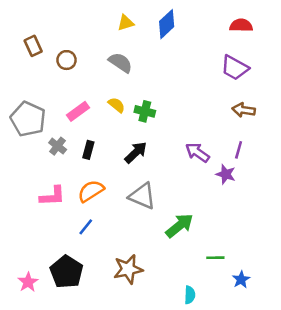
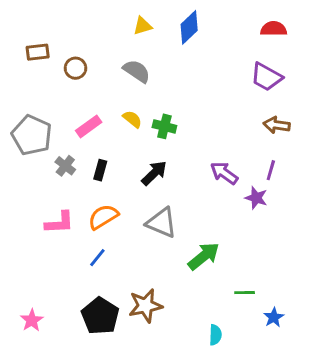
brown rectangle: (33, 46) -> (38, 52), turned -72
black pentagon: (67, 272) -> (100, 316), moved

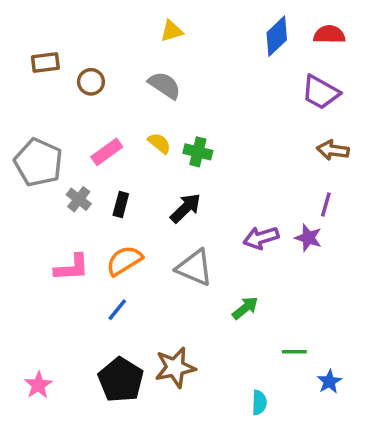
blue diamond: (189, 27) -> (277, 36), moved
purple arrow: (224, 173) -> (261, 238), moved, turned -52
green arrow: (204, 256) -> (245, 308), size x0.7

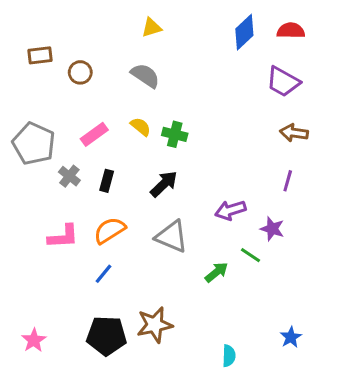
purple star: (308, 238) -> (272, 229), moved
green line: (294, 352) -> (251, 255), moved, turned 35
black pentagon: (121, 380) -> (107, 336), turned -30

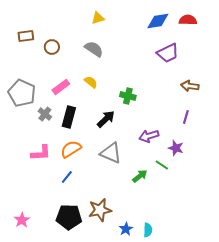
blue diamond: (244, 32) -> (158, 21), turned 35
purple trapezoid: (283, 82) -> (168, 53), moved, turned -55
green cross: (175, 134) -> (128, 96), moved
black rectangle: (107, 181) -> (69, 117), size x1.5
blue star: (291, 337) -> (126, 229), moved

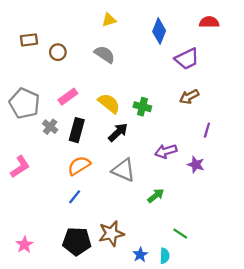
blue diamond: (158, 21) -> (159, 31), moved, turned -60
yellow semicircle: (91, 82) -> (109, 103), moved, size x1.5
brown arrow: (190, 86) -> (189, 97), moved, turned -36
pink L-shape: (41, 153) -> (20, 167), moved, turned -30
green line: (162, 165) -> (180, 234), moved

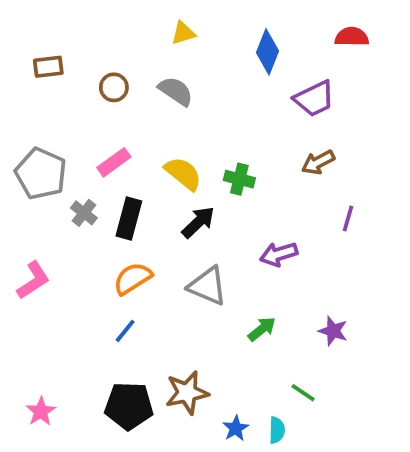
brown circle: (58, 52) -> (114, 87), moved
purple star: (196, 165) -> (333, 331), moved

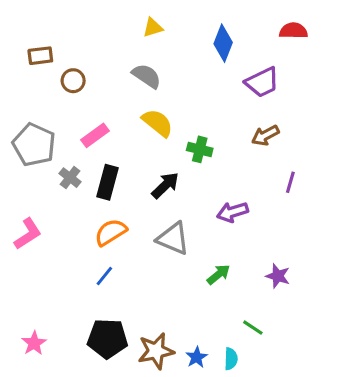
brown circle: (114, 87) -> (73, 81), moved
yellow semicircle: (183, 174) -> (157, 123), moved
brown star: (187, 393) -> (156, 351), moved

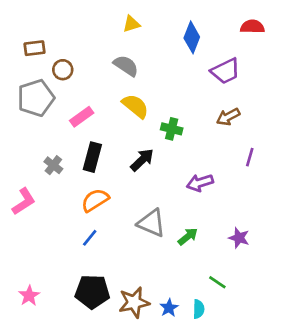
gray pentagon: (34, 145) -> (36, 98), moved, turned 30
gray cross: (70, 178) -> (53, 165), moved
gray triangle: (173, 239) -> (152, 223), moved

